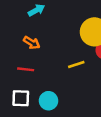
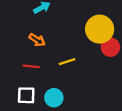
yellow line: (76, 65) -> (67, 62), moved

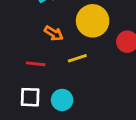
yellow circle: (100, 29) -> (93, 21), moved
orange arrow: (37, 40) -> (54, 33), moved

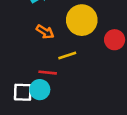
red line: (36, 64) -> (48, 73), moved
cyan circle: (62, 100) -> (40, 90), moved

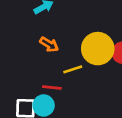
yellow circle: (82, 20) -> (98, 49), moved

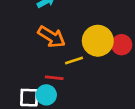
orange arrow: (49, 44) -> (52, 37), size x1.5

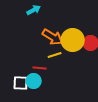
orange arrow: (52, 37) -> (53, 37), moved

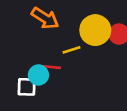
orange arrow: (53, 37) -> (45, 18), moved
cyan circle: (34, 81) -> (38, 75), moved

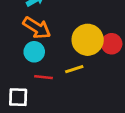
yellow line: (72, 50) -> (74, 69), moved
cyan circle: (38, 75) -> (34, 52), moved

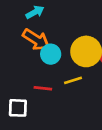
cyan circle: (34, 52) -> (51, 54), moved

